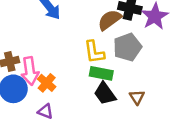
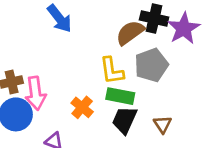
orange cross: (47, 83) -> (82, 107), moved
black trapezoid: (105, 94) -> (124, 120), turned 60

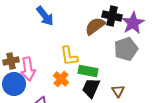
gray pentagon: (151, 65) -> (126, 49), moved
yellow L-shape: (112, 71) -> (69, 56), moved

